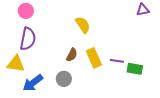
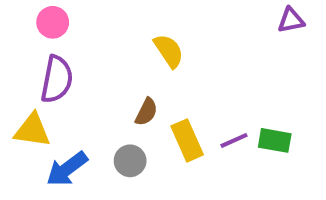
yellow rectangle: (94, 58) -> (187, 140), moved
purple line: (117, 61) -> (234, 140), moved, turned -32

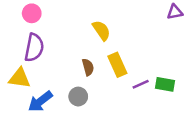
brown semicircle: (146, 112) -> (88, 67), turned -42
yellow rectangle: (187, 140) -> (117, 65), moved

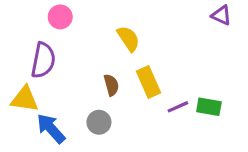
purple triangle: (175, 12) -> (221, 15), turned 35
pink circle: (32, 13) -> (60, 17), moved
blue arrow: (40, 101) -> (51, 128), turned 85

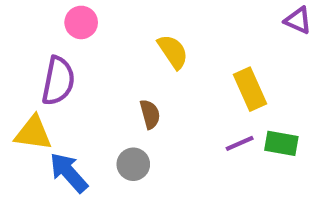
yellow rectangle: (149, 82) -> (250, 89), moved

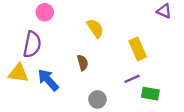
green rectangle: (281, 143) -> (150, 94), moved
gray circle: (133, 164) -> (98, 99), moved
blue arrow: (69, 173) -> (48, 80), moved

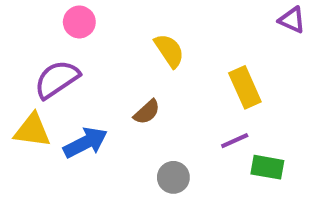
purple semicircle: (32, 44) -> (57, 79), turned -135
brown semicircle: (83, 63) -> (147, 112), turned 63
blue arrow: (48, 80) -> (85, 143), turned 105

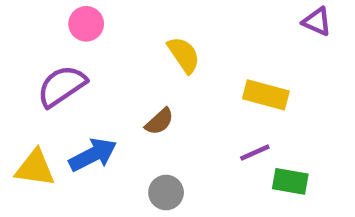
yellow rectangle: (245, 87) -> (266, 95), turned -51
yellow triangle: (32, 130) -> (35, 168), moved
gray circle: (173, 177) -> (166, 192), moved

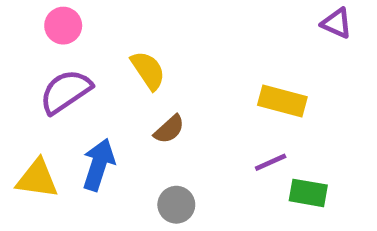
pink circle: (86, 24) -> (63, 26), moved
yellow semicircle: (184, 55) -> (148, 70), moved
blue arrow: (93, 155) -> (99, 165), turned -45

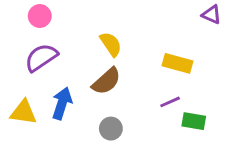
yellow semicircle: (148, 70) -> (111, 44), moved
brown semicircle: (169, 129) -> (106, 81), size x1.5

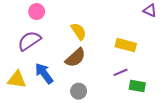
pink circle: (40, 16) -> (37, 12), moved
blue arrow: (62, 103) -> (44, 73), turned -55

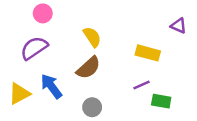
purple triangle: (150, 10) -> (179, 26), moved
yellow triangle: (17, 80) -> (19, 94), turned -36

